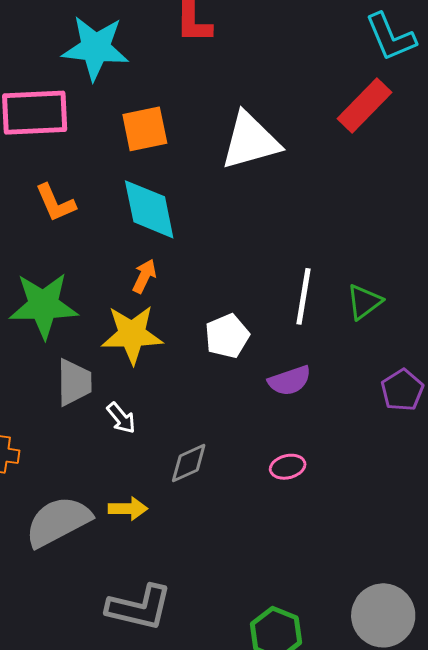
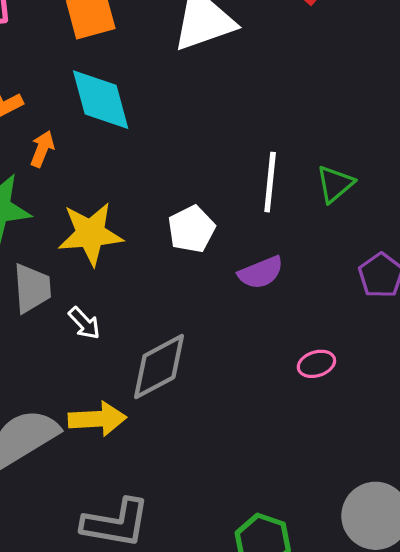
orange arrow: (144, 276) -> (42, 149), moved
gray diamond: (189, 463) -> (159, 367), size x1.5
pink ellipse: (288, 467) -> (316, 364), moved
yellow arrow: (128, 509) -> (97, 419), size x1.4

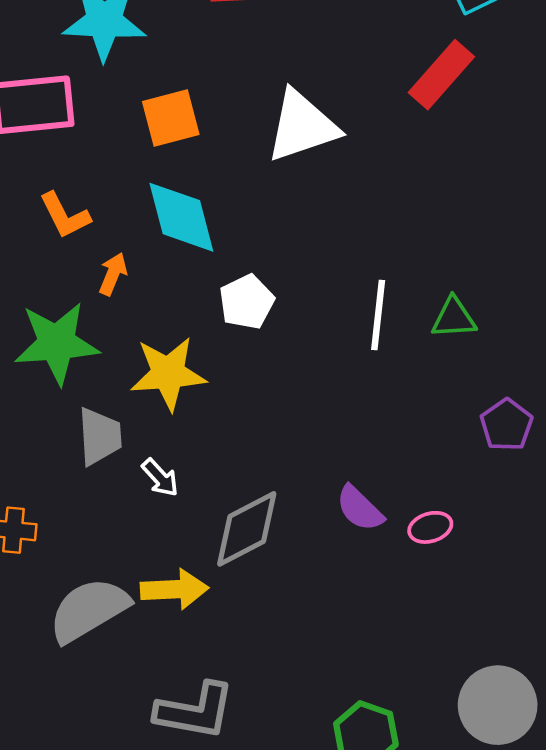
green triangle: (335, 184) -> (454, 318), turned 36
white pentagon: (191, 229) -> (247, 302), moved
purple semicircle: (261, 273) -> (360, 508), moved, turned 66

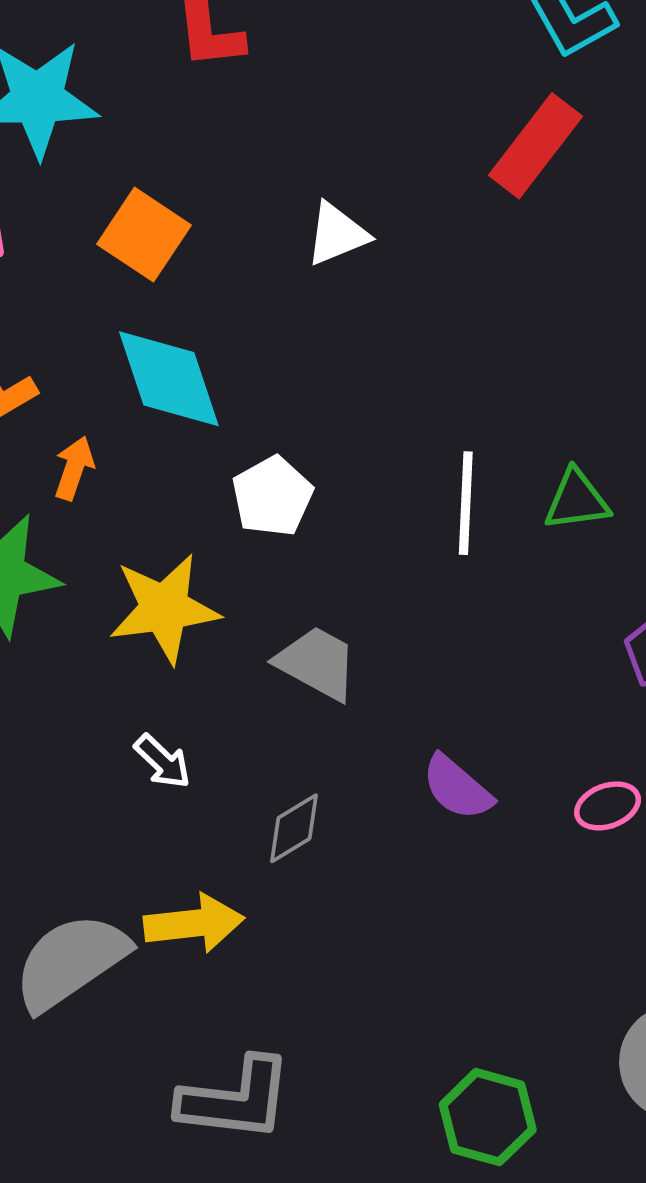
orange square: (171, 118) -> (144, 235), turned -38
white triangle: (302, 126) -> (337, 234), size x0.6
gray trapezoid: (100, 436) -> (317, 663), moved, turned -54
pink ellipse: (430, 527) -> (608, 806), moved
gray diamond: (247, 529) -> (294, 828), size x0.6

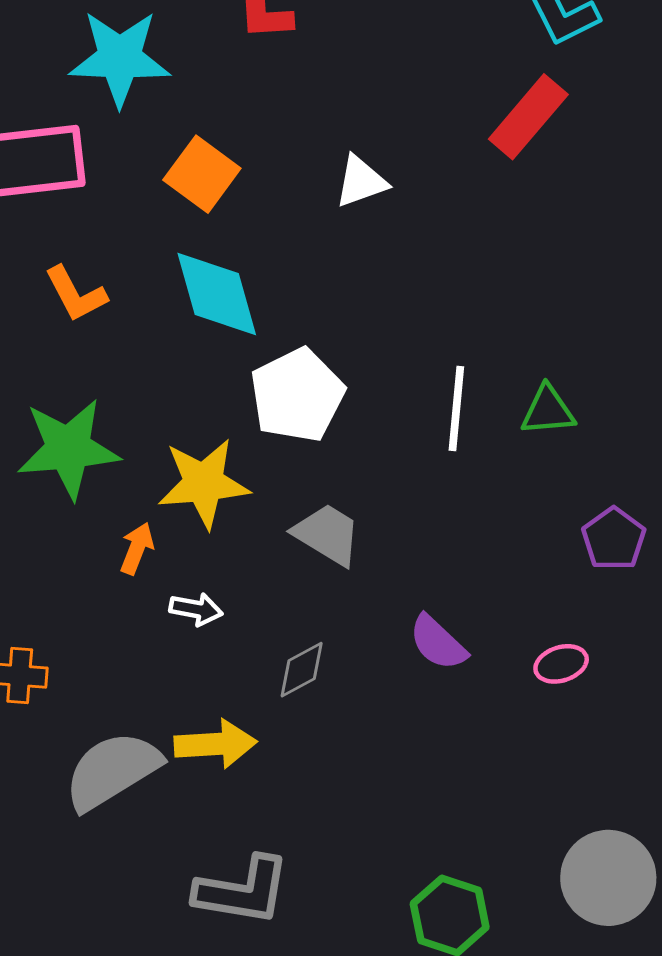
orange arrow: (74, 468) -> (137, 548), moved
white pentagon: (272, 496) -> (297, 395), size x1.4
white arrow: (163, 761) -> (196, 609), turned -36

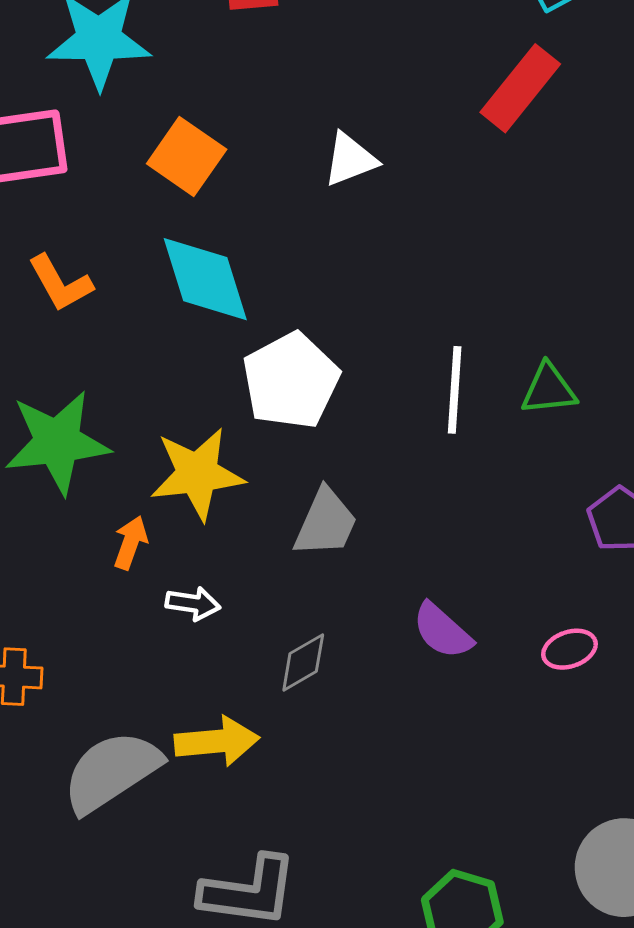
gray trapezoid: (327, 534) -> (326, 523), turned 84

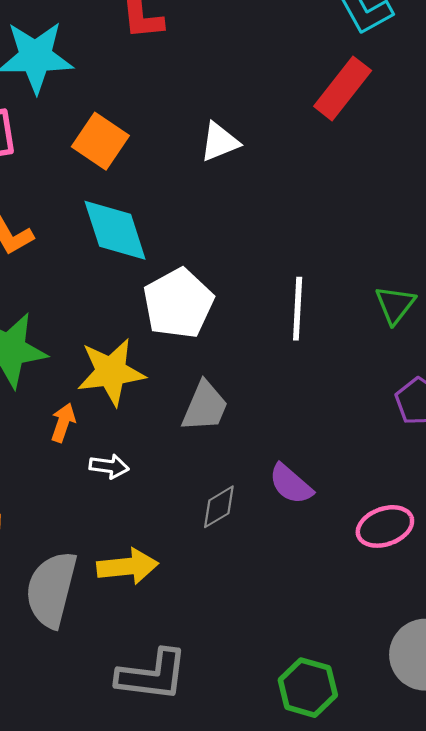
green triangle: (549, 389) -> (395, 305), moved, turned -45
pink ellipse: (569, 649) -> (385, 526), moved, size x1.4
gray diamond: (303, 662) -> (219, 507), moved
gray semicircle: (112, 772) -> (51, 589), turned -42

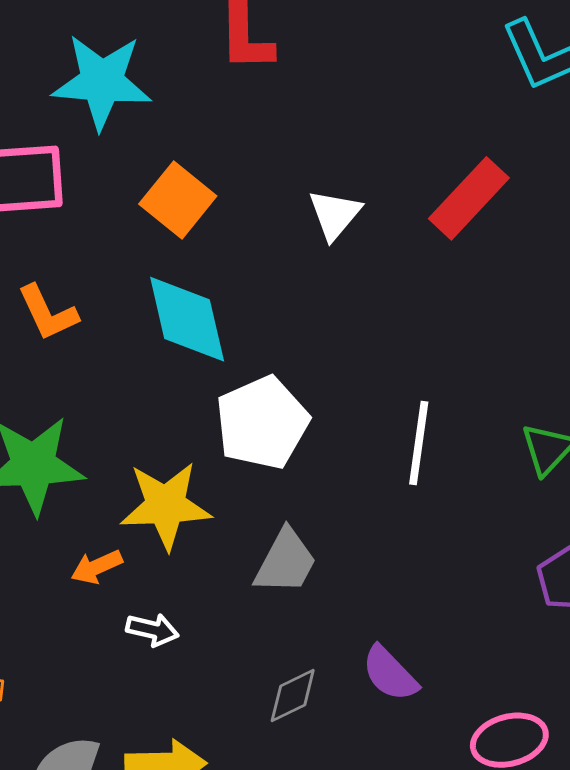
red rectangle: (343, 88) -> (469, 198), moved
white triangle: (220, 142) -> (335, 214), turned -33
orange arrow: (63, 423) -> (97, 567), turned -138

